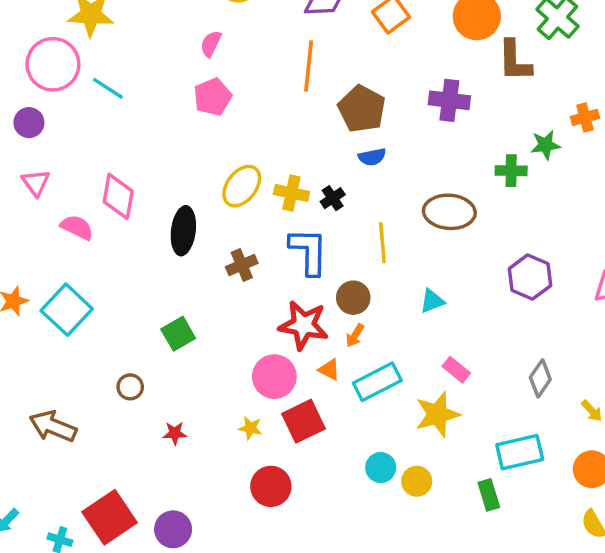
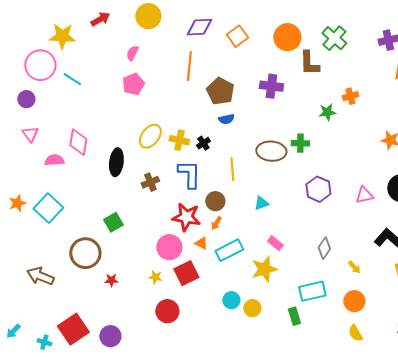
green cross: (511, 171) -> (300, 143), moved
pink semicircle: (77, 227) -> (54, 160), turned -30
brown circle: (130, 387) -> (85, 253), size x2.0

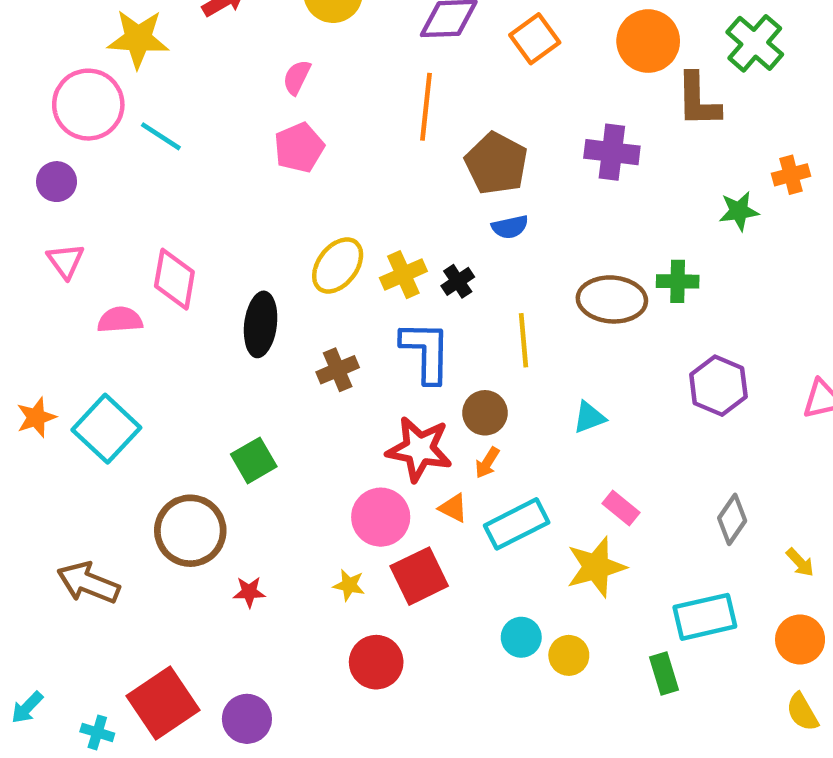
yellow cross: (179, 140) -> (403, 275), turned -36

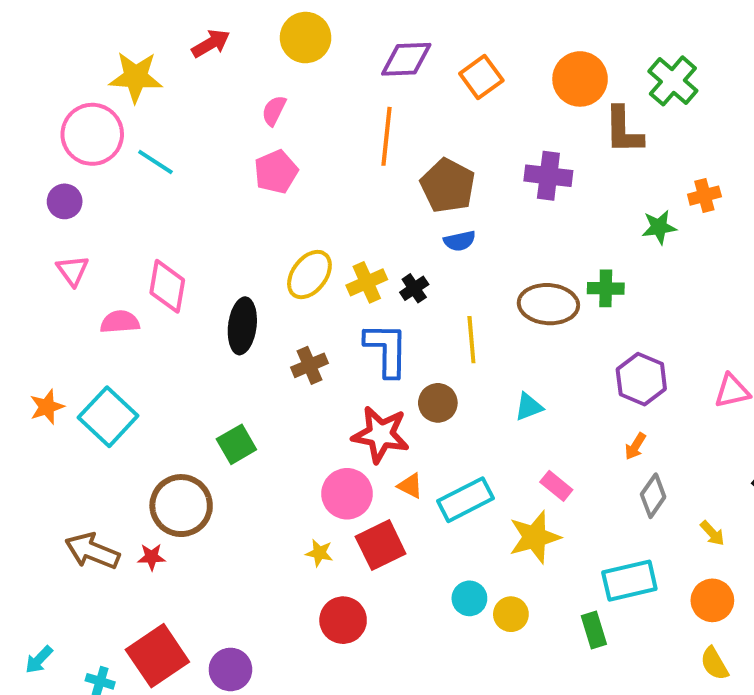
orange arrow: (487, 463) -> (635, 446), moved
red star: (249, 592) -> (151, 557), moved

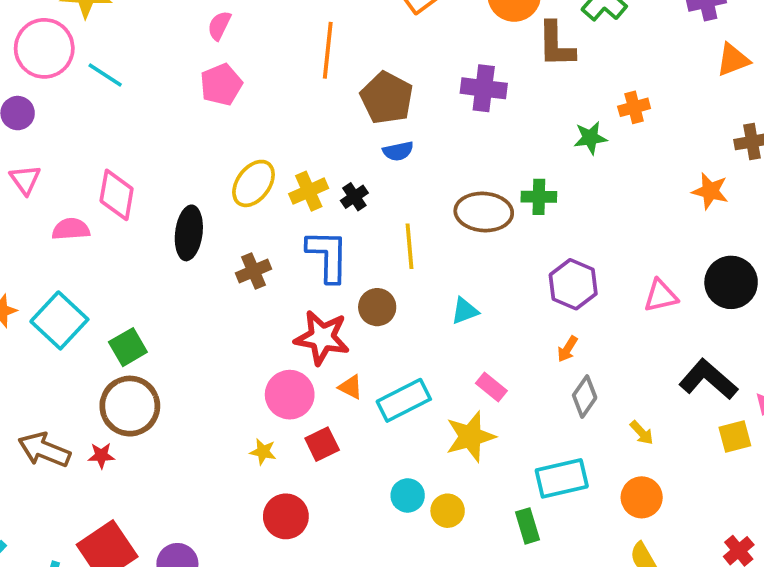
green square: (236, 444) -> (128, 347), moved
red square: (381, 545) -> (322, 444), size x0.7

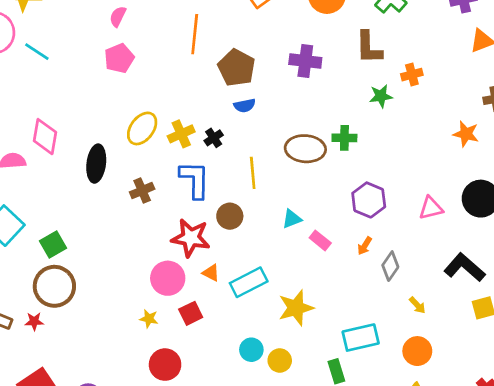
brown L-shape: (556, 45) -> (369, 48), moved
pink rectangle: (491, 387) -> (320, 240), moved
gray diamond: (585, 397) -> (390, 266), moved

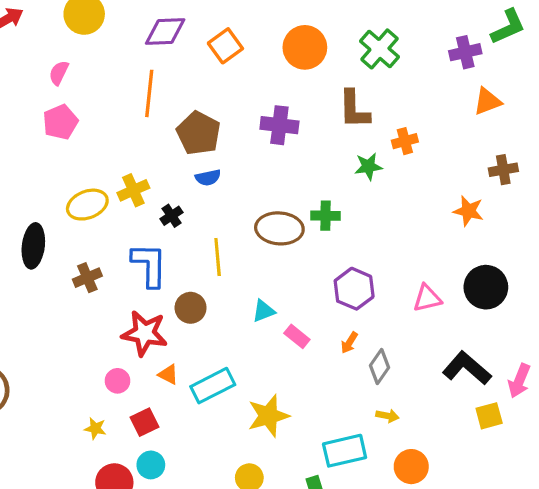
yellow ellipse: (142, 128) -> (87, 205), turned 32
yellow cross: (181, 134) -> (133, 190), moved
pink circle: (168, 278) -> (117, 381), size x0.6
yellow arrow: (417, 305) -> (387, 416), moved, turned -36
cyan circle: (251, 350) -> (151, 465), moved

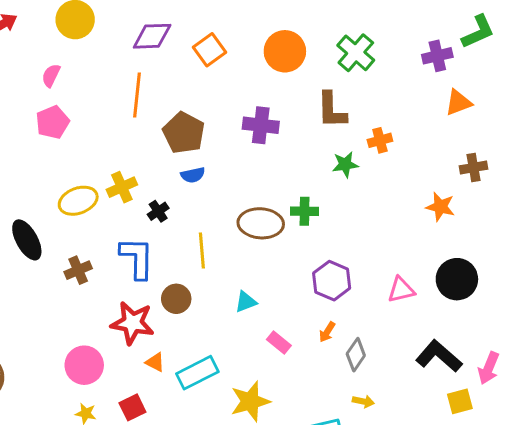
black ellipse: (33, 246) -> (27, 240), turned -36
pink rectangle: (297, 336) -> (279, 343), moved
pink circle: (117, 381) -> (84, 365), moved, size x1.6

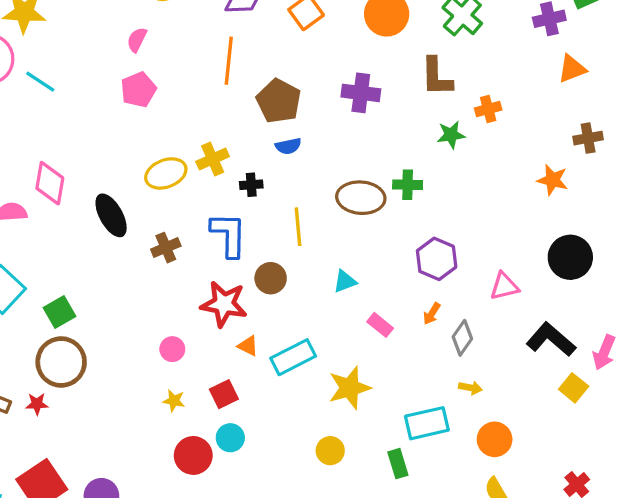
black cross: (158, 211) -> (251, 185), turned 30
pink triangle: (401, 290) -> (504, 286), moved
pink circle: (84, 365) -> (172, 349), size x0.6
yellow square: (460, 401) -> (574, 388), turned -36

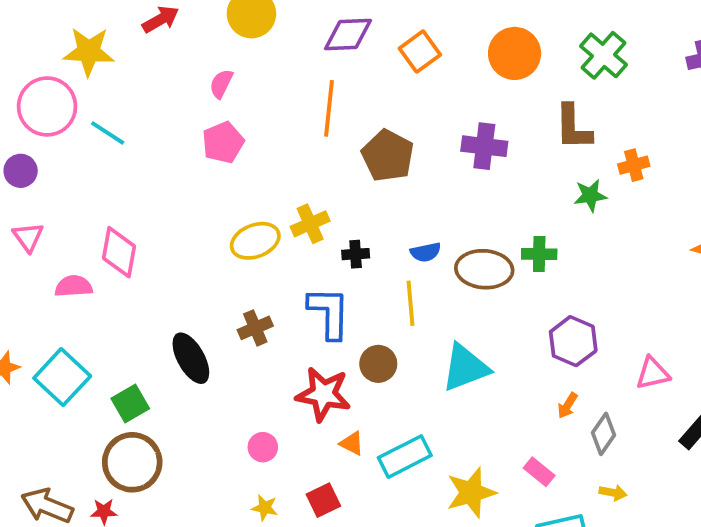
blue semicircle: (288, 146) -> (426, 252), moved
black ellipse: (111, 215) -> (191, 358), moved
cyan triangle: (345, 281) -> (465, 368), size x1.8
pink rectangle: (380, 325) -> (539, 472), moved

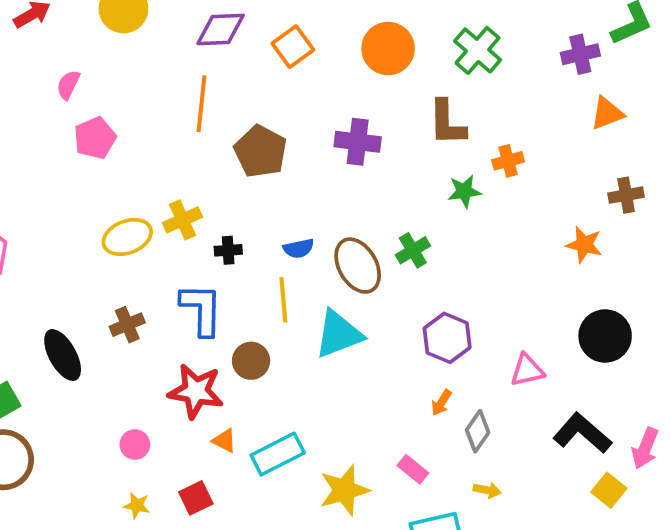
pink semicircle: (221, 84) -> (68, 85), moved
green cross: (539, 254) -> (413, 250), turned -32
brown ellipse: (484, 269) -> (358, 266), turned 56
cyan triangle: (465, 368) -> (339, 334), moved

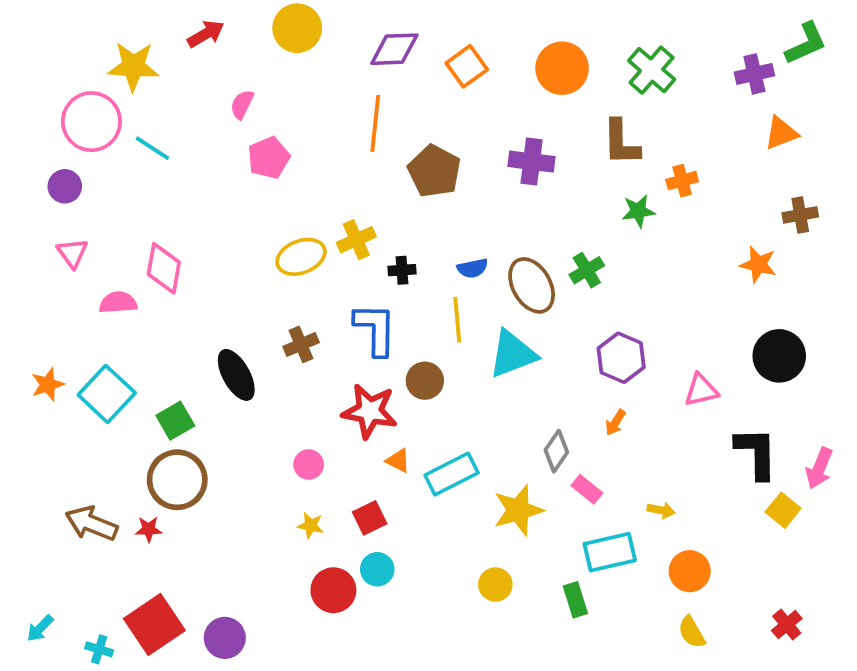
gray diamond: (478, 431) -> (556, 451), moved
black L-shape: (582, 433) -> (756, 453), turned 48

